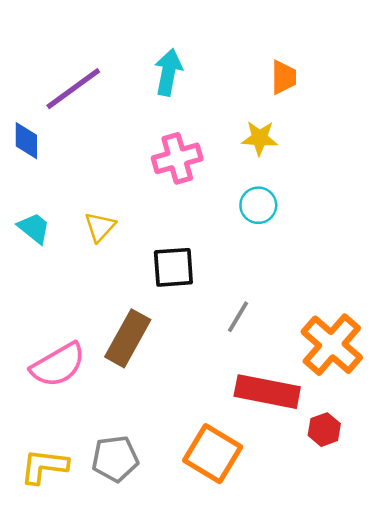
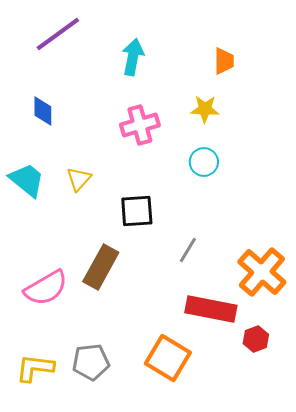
purple line: (73, 89) -> (58, 34), moved
blue diamond: (26, 141) -> (43, 111), moved
cyan trapezoid: (34, 228) -> (27, 180), size x1.4

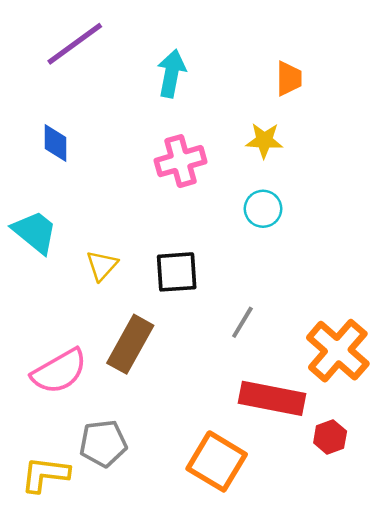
yellow triangle: (79, 179) -> (102, 266), moved
gray pentagon: (91, 362) -> (103, 443), moved

